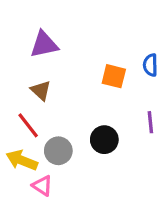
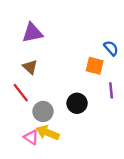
blue semicircle: (150, 65) -> (111, 48), turned 140
orange square: (114, 76) -> (95, 66), moved
yellow arrow: (22, 160) -> (48, 133), moved

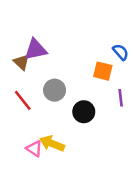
purple triangle: (32, 33) -> (35, 49), moved
brown triangle: (30, 67) -> (21, 62), moved
gray circle: (43, 111) -> (55, 90), moved

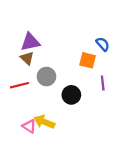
brown triangle: (21, 62) -> (27, 58), moved
red line: (23, 100) -> (19, 85), turned -66

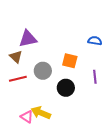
blue semicircle: (103, 44) -> (95, 41), turned -40
brown triangle: (27, 58) -> (16, 57), moved
orange square: (88, 60) -> (70, 61), moved

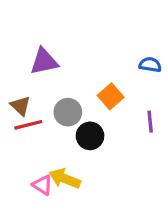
brown triangle: (16, 57) -> (20, 106), moved
orange square: (70, 61) -> (111, 96), turned 35
black circle: (66, 88) -> (90, 136), moved

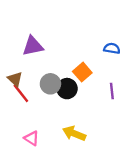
red line: (28, 125) -> (21, 93), turned 66
black circle: (90, 136) -> (67, 89), moved
yellow arrow: (65, 179) -> (74, 133), moved

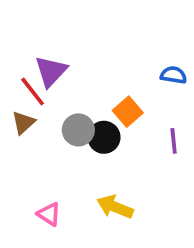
purple triangle: (33, 46) -> (51, 71), turned -35
brown triangle: (15, 79) -> (23, 123), turned 35
red line: (21, 93) -> (33, 92), moved

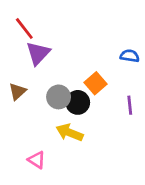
red line: (33, 92) -> (24, 29), moved
yellow arrow: (115, 207) -> (69, 133), moved

